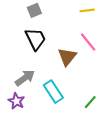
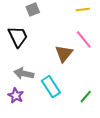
black trapezoid: (35, 39) -> (18, 37), moved
gray arrow: (25, 78) -> (24, 74), turned -132

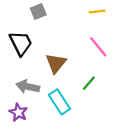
brown triangle: (64, 54) -> (56, 63), moved
green line: (86, 97) -> (89, 83), moved

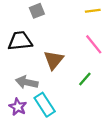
black trapezoid: (21, 43) -> (20, 41), turned -70
cyan rectangle: (59, 102) -> (45, 105), moved

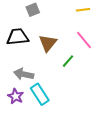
brown triangle: (54, 60) -> (48, 43), moved
green line: (85, 79) -> (68, 61), moved

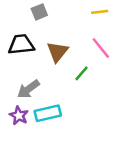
gray arrow: (24, 74) -> (28, 89), turned -48
cyan rectangle: (40, 94) -> (48, 113), turned -70

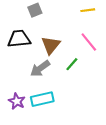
gray arrow: (28, 89) -> (40, 68), moved

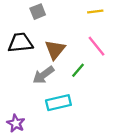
cyan rectangle: (42, 99) -> (58, 103), moved
purple star: (17, 101) -> (16, 123), moved

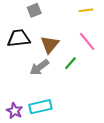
cyan rectangle: (58, 103) -> (40, 107), moved

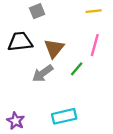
pink line: (87, 41) -> (95, 45), turned 54
cyan rectangle: (40, 107) -> (64, 116), moved

